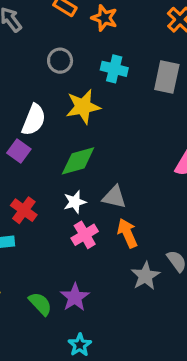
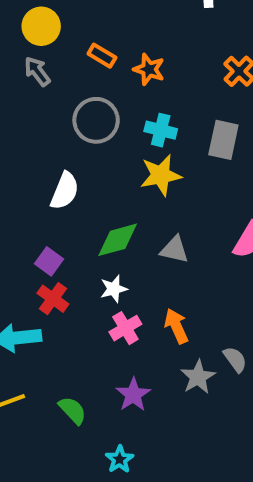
gray circle: (60, 61) -> (96, 120), size x1.5
yellow star: (83, 107) -> (161, 175), moved
purple square: (19, 151) -> (49, 261), moved
gray triangle: (114, 197) -> (174, 250), moved
purple star: (75, 297) -> (133, 395), moved

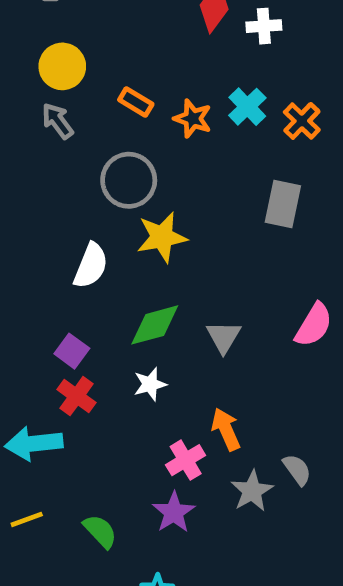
cyan cross: (161, 130) -> (247, 107), moved, turned 32
yellow star: (161, 175) -> (162, 237), moved
gray triangle: (174, 250) -> (224, 337), turned 48
pink cross: (125, 328) -> (186, 460), moved

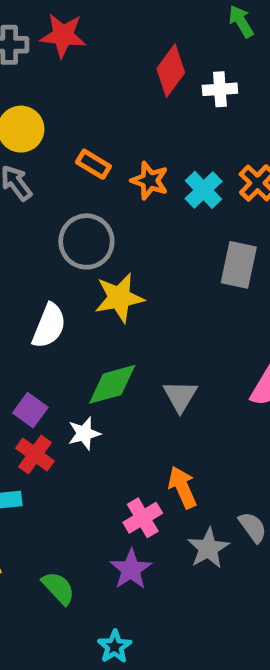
cyan cross: (247, 107) -> (204, 190), moved
white star: (150, 384) -> (84, 433), moved

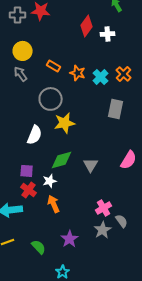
purple square: (30, 410) -> (27, 171), turned -32
orange arrow: (182, 487) -> (54, 204), moved
pink cross: (143, 518) -> (104, 208), moved

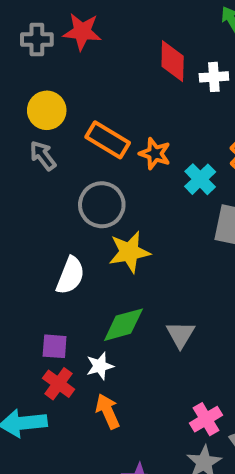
red diamond: (87, 26) -> (173, 61), turned -35
orange rectangle: (54, 66) -> (108, 140), size x1.5
cyan cross: (101, 77) -> (200, 179), moved

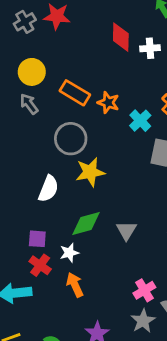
gray cross: (37, 40) -> (25, 22), turned -30

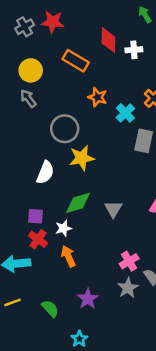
orange rectangle: (75, 93) -> (76, 61), moved

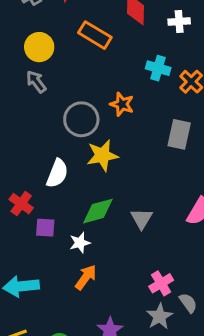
white cross: (134, 50) -> (179, 21), moved
orange star: (97, 97) -> (122, 104), moved
cyan cross: (125, 113) -> (158, 68), moved, turned -30
red cross: (38, 239) -> (21, 204), moved
orange arrow: (68, 256) -> (86, 277), turned 60

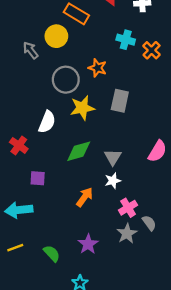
yellow circle: (39, 47) -> (56, 36), moved
gray rectangle: (179, 134) -> (120, 101), moved
purple square: (45, 228) -> (38, 178), moved
white star: (80, 243) -> (113, 181), moved
orange arrow: (86, 277) -> (85, 197), moved

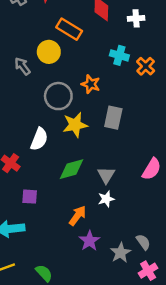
pink cross: (128, 208) -> (148, 271), moved
purple star: (88, 244) -> (89, 241), moved

